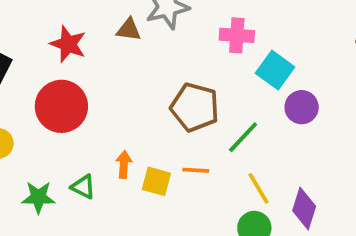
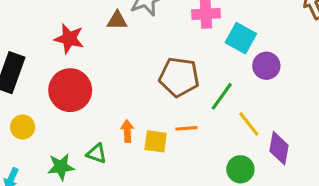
yellow line: (259, 188) -> (249, 124), moved

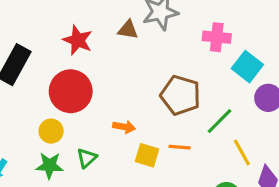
yellow circle: (23, 127) -> (51, 131), moved
orange arrow: (127, 131) -> (124, 127), moved, turned 95
green triangle: (96, 154) -> (87, 158), turned 50

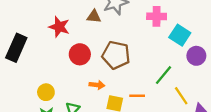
red circle: (71, 91) -> (80, 54), moved, size x0.7
brown pentagon: (180, 95) -> (116, 55), moved

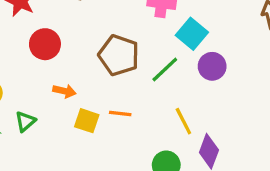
brown pentagon: (116, 55) -> (119, 55), moved
green line: (163, 75) -> (165, 69), moved

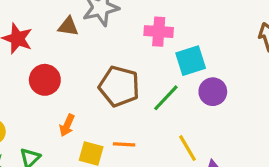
cyan square: (192, 34) -> (191, 61), turned 36
orange arrow: (64, 91) -> (67, 125), turned 105

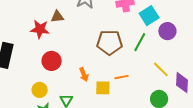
brown triangle: (68, 26) -> (57, 17), moved
red circle: (45, 80) -> (52, 61), moved
orange arrow: (67, 125) -> (84, 74), turned -32

